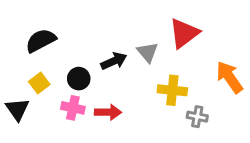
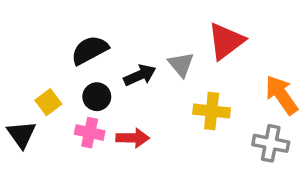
black semicircle: (41, 41) -> (90, 50), moved
gray cross: (197, 117) -> (271, 143), moved, size x1.4

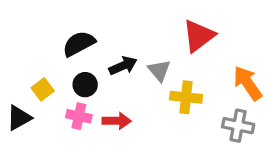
gray triangle: (181, 64) -> (159, 70), moved
black triangle: (21, 134) -> (19, 118), turned 36

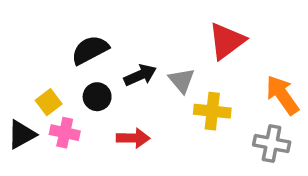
pink cross: (79, 116) -> (65, 133), moved

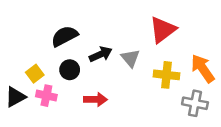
yellow cross: (212, 111) -> (167, 75), moved

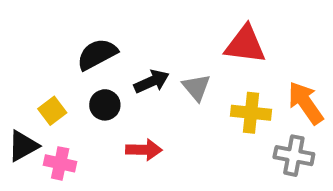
red triangle: (163, 30) -> (245, 45), turned 44
pink cross: (46, 96) -> (60, 163), moved

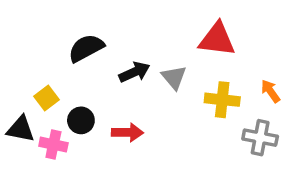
orange arrow: (306, 103) -> (270, 91), size x0.6
black circle: (105, 105) -> (81, 120), moved
black triangle: (23, 146) -> (21, 129), turned 40

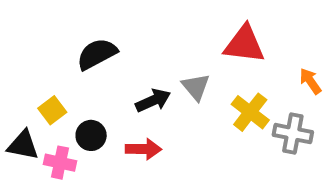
black arrow: (134, 72) -> (153, 101), moved
orange arrow: (270, 91) -> (310, 81), moved
yellow cross: (222, 100) -> (250, 112), turned 32
gray cross: (260, 138) -> (293, 134), moved

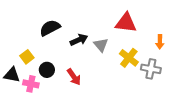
orange arrow: (310, 81) -> (160, 42), turned -144
black arrow: (153, 101) -> (79, 40), moved
red arrow: (143, 149) -> (74, 77), turned 54

